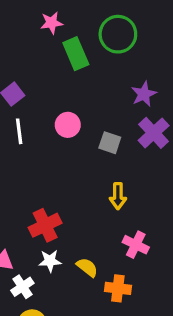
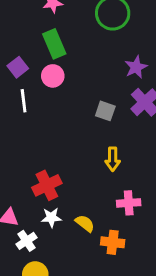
green rectangle: (76, 54) -> (54, 44), moved
pink circle: (68, 125) -> (53, 76), moved
pink cross: (136, 245) -> (129, 203), turned -30

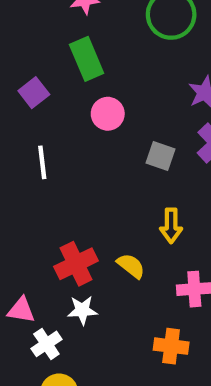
pink circle: (53, 76) -> (108, 114), moved
white line: (24, 101) -> (42, 162), moved
yellow semicircle: (85, 223) -> (131, 266), moved

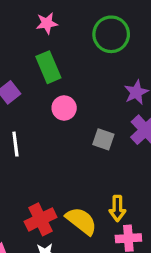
yellow arrow: (171, 226) -> (117, 208), moved
yellow semicircle: (131, 266) -> (81, 221), size x1.5

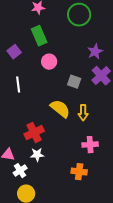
yellow arrow: (117, 208) -> (83, 113), moved
yellow semicircle: (81, 221) -> (60, 109), moved

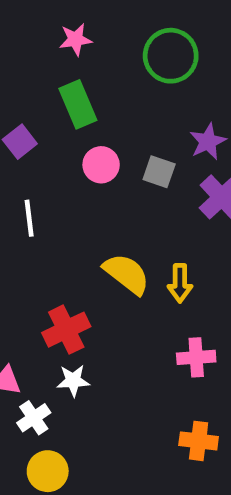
gray square: (74, 82) -> (159, 172), moved
orange cross: (79, 172) -> (199, 441), moved

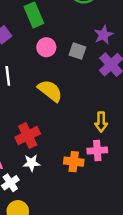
yellow semicircle: (127, 274) -> (50, 91), moved
yellow arrow: (180, 283) -> (101, 122), moved
orange cross: (199, 441) -> (74, 162), moved

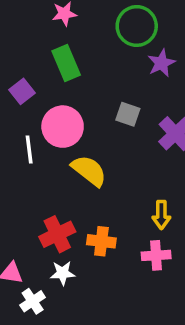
purple star: (104, 35) -> (161, 63), moved
pink circle: (46, 47) -> (63, 127), moved, size x1.5
orange cross: (74, 162) -> (101, 241), moved

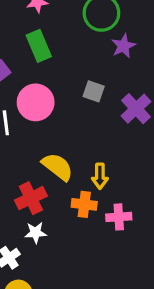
yellow semicircle: (89, 171) -> (58, 167), moved
yellow arrow: (161, 215) -> (100, 176), moved
orange cross: (101, 241) -> (84, 204), moved

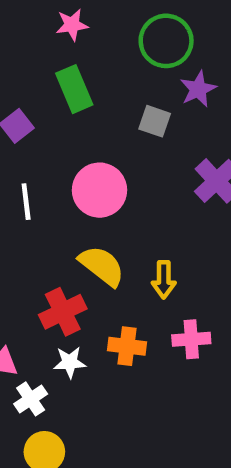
gray square: (94, 91) -> (155, 121), moved
pink circle: (36, 102) -> (99, 190), moved
orange cross: (84, 204) -> (127, 346), moved

